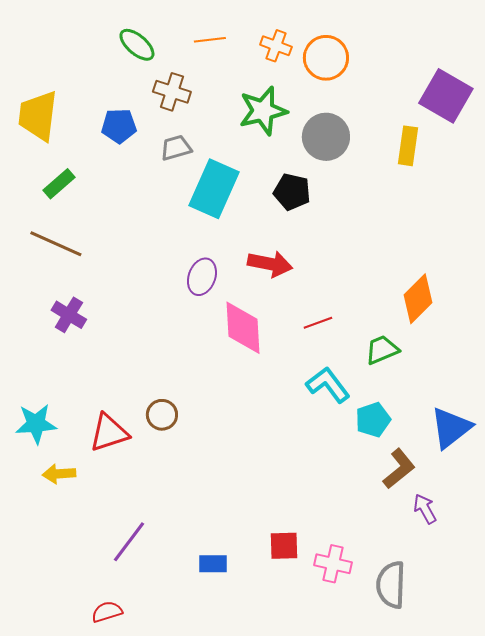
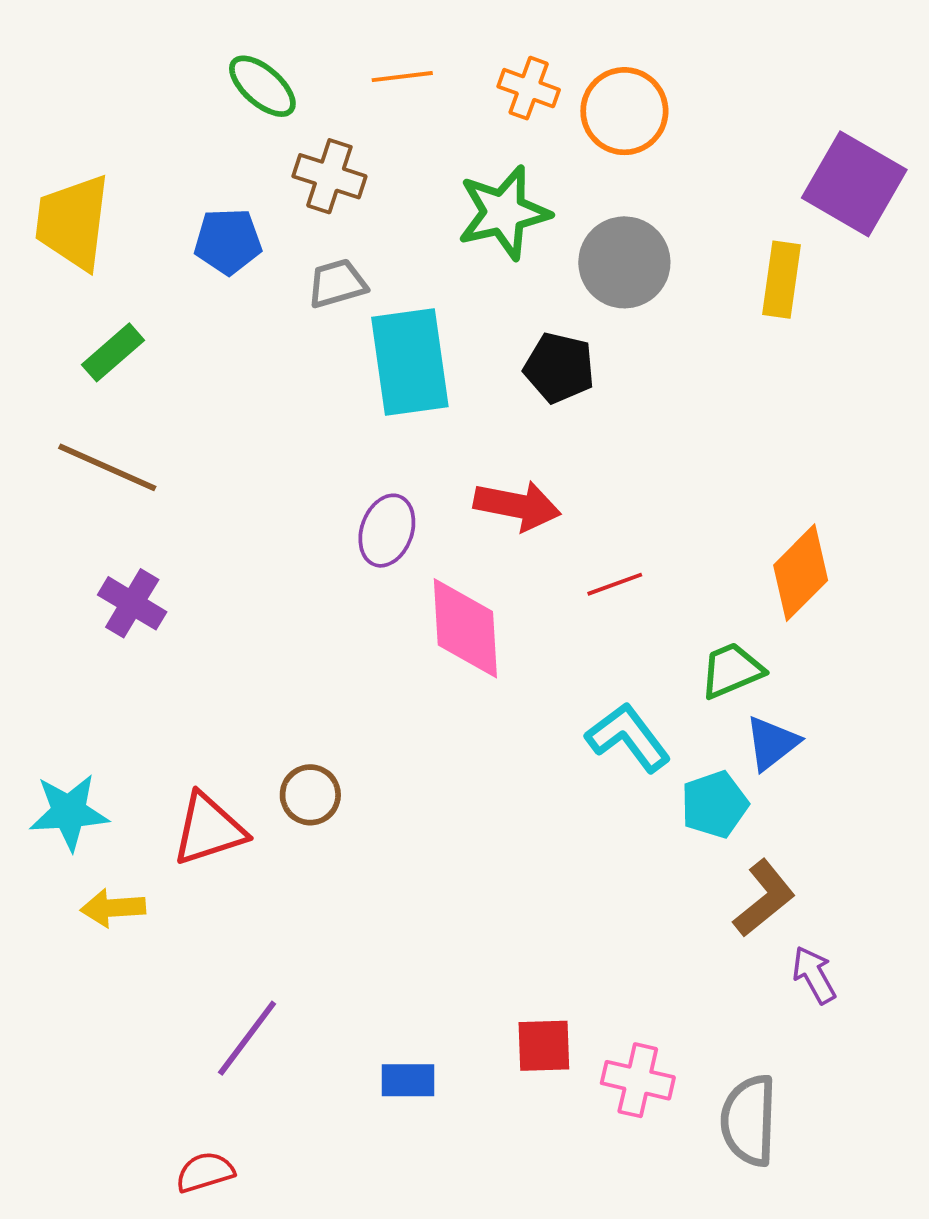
cyan rectangle: (214, 189) -> (410, 362), turned -32
red line: (318, 323) -> (615, 584), moved
blue triangle: (451, 428) -> (772, 743), moved, size x0.7

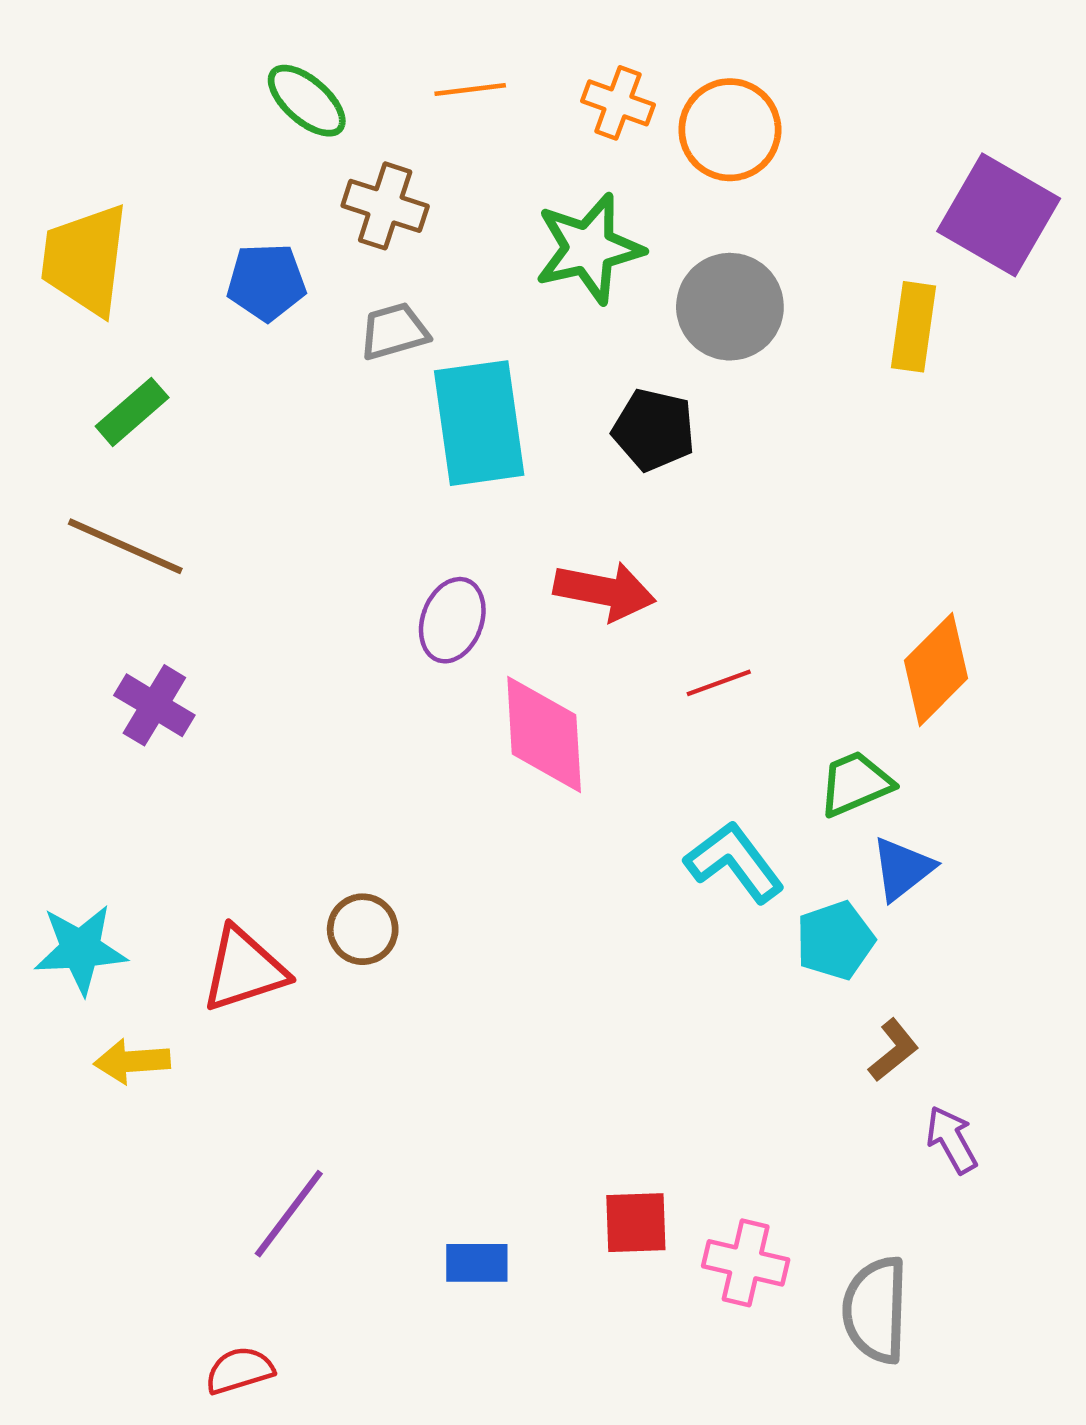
brown L-shape: (764, 898) -> (893, 1050), size x0.7

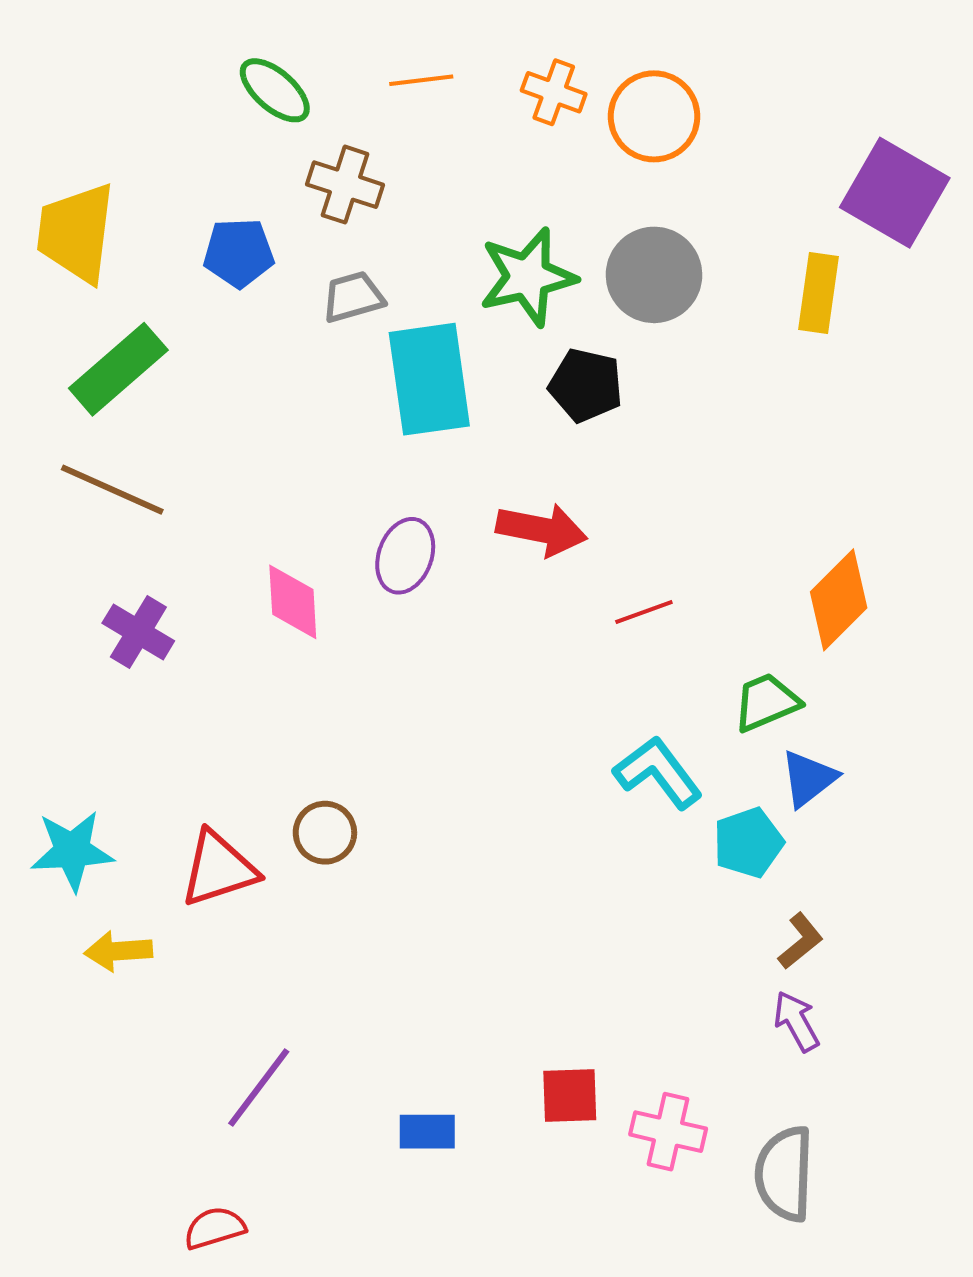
green star: (589, 248) -> (528, 277), moved
green rectangle: (132, 412) -> (118, 369), size x1.5
pink diamond: (544, 734) -> (293, 602), moved, size x0.7
purple arrow: (952, 1140) -> (796, 1021), moved

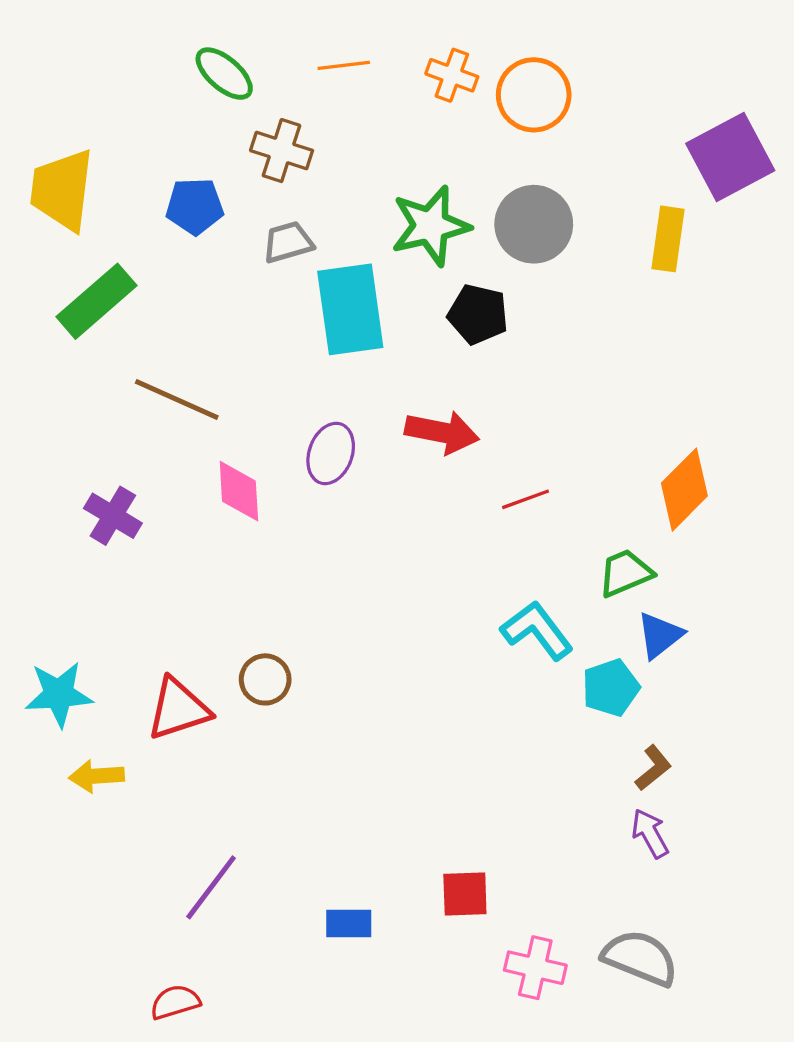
purple square: (895, 193) -> (730, 157), turned 32
brown line: (112, 490) -> (177, 399), moved
pink cross: (668, 1132) -> (535, 968), moved
gray semicircle: (784, 1174) -> (640, 958), turned 110

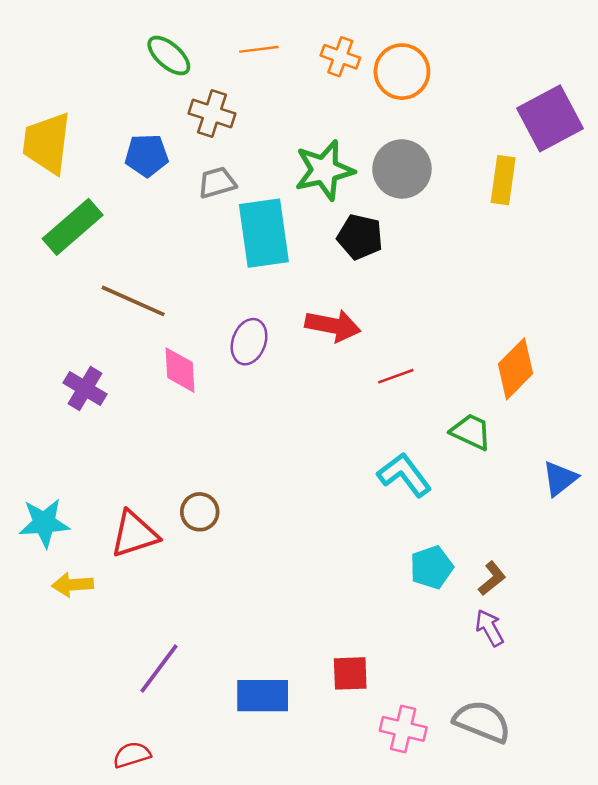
green trapezoid: (625, 573) -> (471, 432), turned 48
blue triangle: (660, 635) -> (560, 479), moved
cyan pentagon: (611, 688) -> (432, 567), moved
blue rectangle: (349, 923) -> (263, 696), size x1.5

